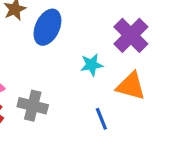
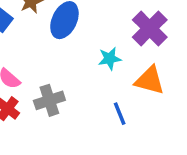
gray cross: (33, 106) -> (49, 100), turned -32

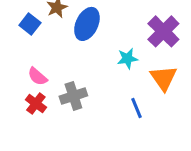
orange triangle: (150, 80) -> (163, 78), turned 40

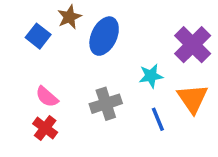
gray cross: (73, 96) -> (106, 104), moved
blue line: (136, 108) -> (158, 119), moved

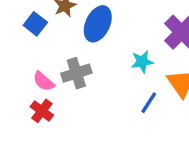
gray cross: (106, 104) -> (76, 73), moved
blue line: (158, 119) -> (149, 103), turned 55

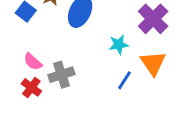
gray cross: (76, 73) -> (61, 75), moved

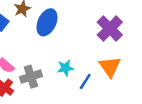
cyan star: (119, 45) -> (65, 68), moved

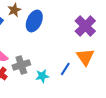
cyan star: (65, 68) -> (42, 76), moved

